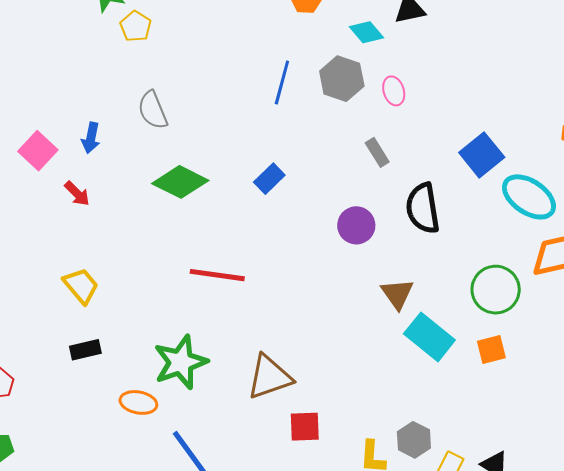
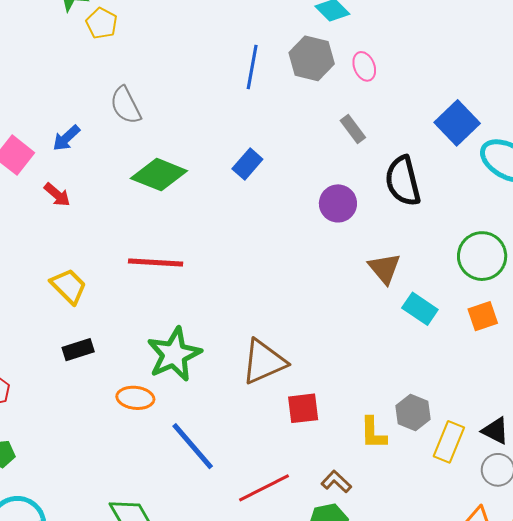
blue arrow: (91, 138) -> (66, 138), turned 40
red line: (217, 275) -> (156, 263), moved
cyan rectangle: (429, 337) -> (420, 309), size x0.7

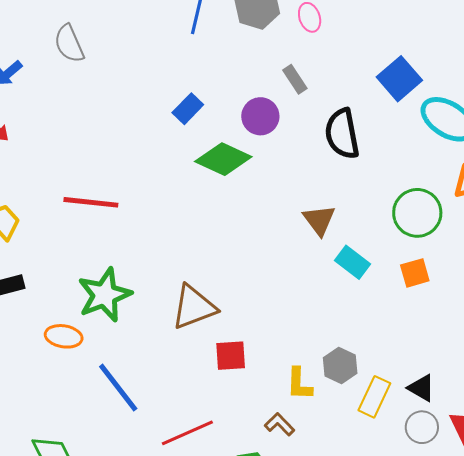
green diamond: (159, 175) -> (223, 159), moved
purple circle: (338, 203) -> (260, 116), moved
brown L-shape: (336, 482) -> (280, 424), moved

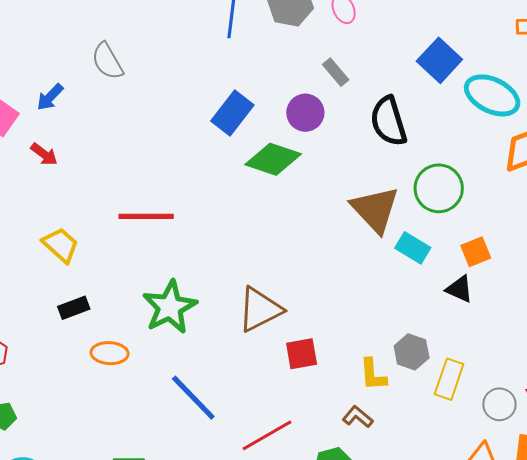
blue rectangle: (188, 109) -> (232, 113), size x1.4
green circle: (417, 213) -> (439, 188), moved
brown triangle: (319, 220) -> (375, 209), size x1.5
orange ellipse: (64, 336) -> (110, 353), moved
black triangle: (421, 388) -> (459, 289), moved

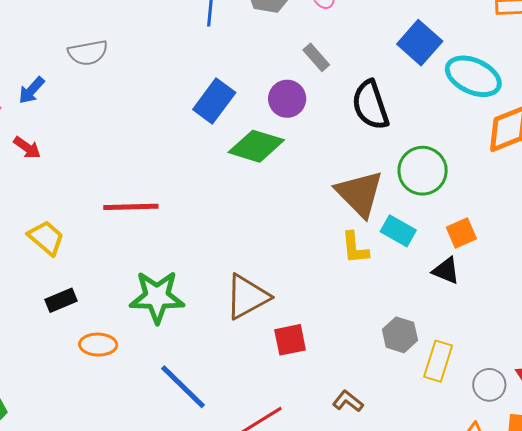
gray semicircle: (107, 61) -> (88, 53), turned -69
green star: (170, 307) -> (157, 297), turned 30
yellow L-shape: (373, 375) -> (355, 248), moved

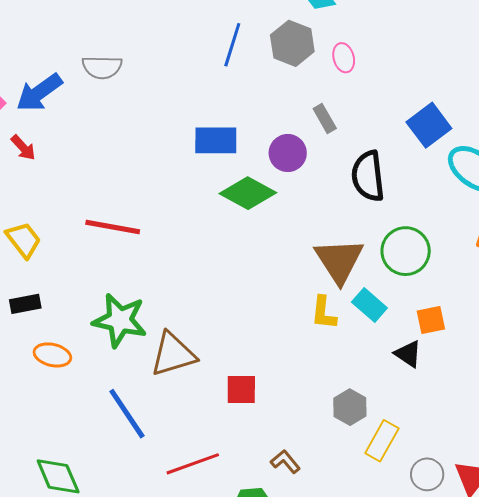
blue arrow: (31, 90) -> (39, 92), size x1.6
blue rectangle: (214, 101) -> (216, 140), turned 42
brown triangle: (247, 297) -> (173, 354), moved

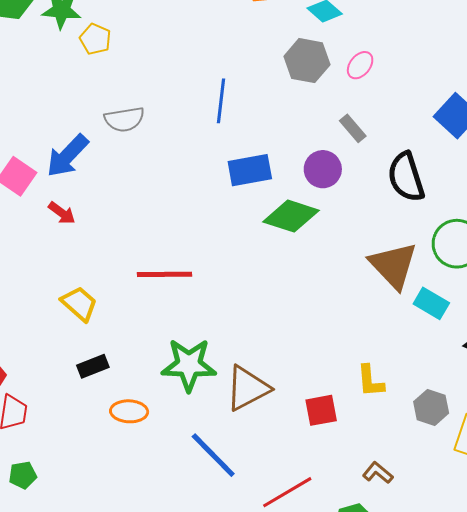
blue line: (232, 45) -> (221, 101), moved
pink ellipse: (344, 58) -> (360, 65), turned 64
yellow L-shape: (324, 313) -> (370, 381), moved

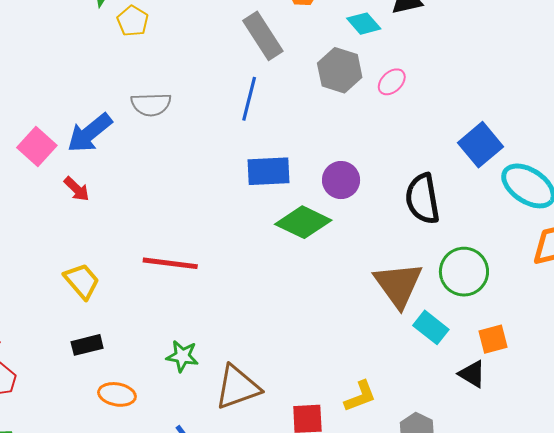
gray rectangle: (353, 128) -> (263, 36), moved, size x1.6
green star: (189, 365) -> (182, 356), size x0.6
yellow L-shape: (370, 381) -> (360, 396), turned -114

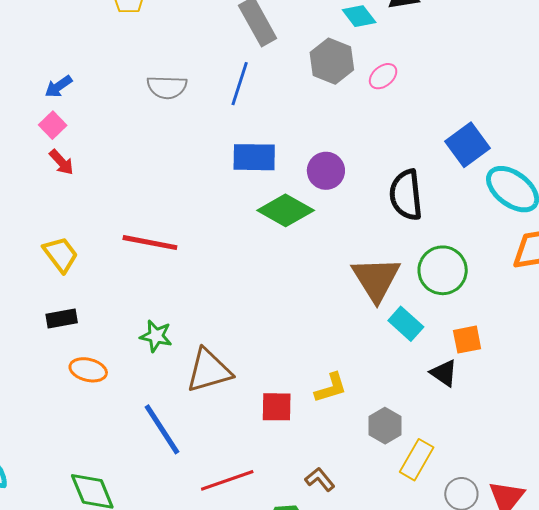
gray semicircle: (151, 104) -> (167, 87), moved
blue arrow: (90, 133) -> (58, 87), moved, size x0.6
pink square: (37, 147) -> (53, 125), moved, size x0.7

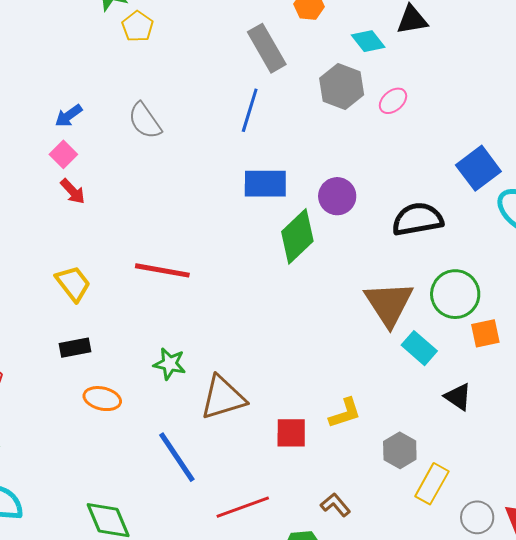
gray semicircle: (167, 87) -> (145, 121), moved, turned 54
black semicircle: (406, 195) -> (418, 219), turned 87
green diamond: (286, 210) -> (297, 236), turned -72
orange square: (467, 340) -> (485, 333), moved

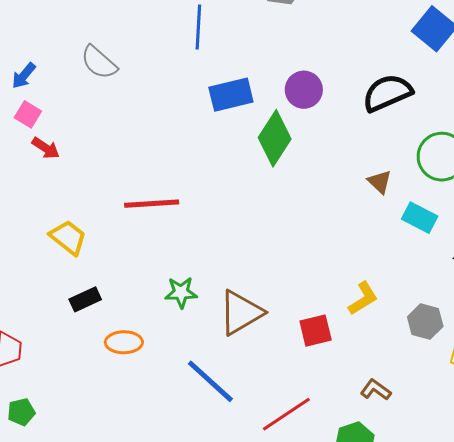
brown triangle: (389, 304) -> (380, 182), size x0.5

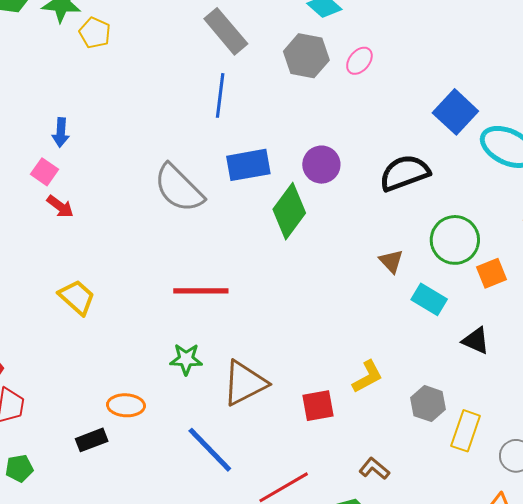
gray semicircle: (99, 62) -> (179, 188), moved, size x1.4
blue arrow: (24, 76) -> (61, 133), moved, turned -40
red line: (152, 204) -> (201, 291), moved
black rectangle: (85, 299) -> (92, 440), moved

